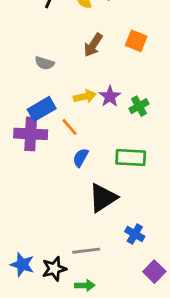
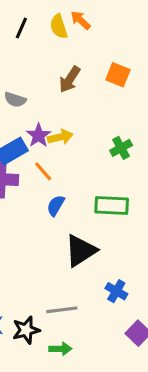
purple star: (110, 96) -> (39, 135), moved

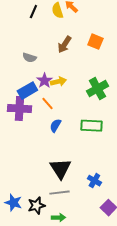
green cross: (121, 148) -> (97, 89), size x1.5
black triangle: (81, 251) -> (60, 169), moved, turned -30

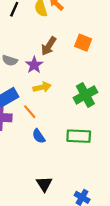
purple star: (44, 81) -> (34, 65), moved
blue semicircle: (55, 126) -> (39, 136), turned -64
black triangle: (60, 169) -> (44, 184), size x0.7

